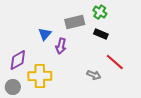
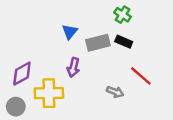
gray rectangle: (75, 22) -> (98, 43), moved
blue triangle: (45, 34) -> (70, 32), moved
purple arrow: (61, 46) -> (73, 67), moved

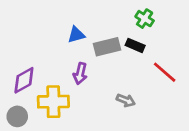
green cross: (122, 15) -> (145, 19), moved
blue triangle: (70, 32) -> (76, 35), turned 35
red line: (141, 76) -> (165, 72), moved

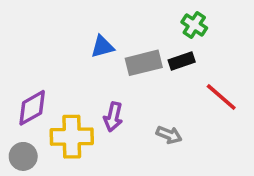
black rectangle: (135, 45) -> (182, 61), turned -42
purple arrow: (80, 74) -> (113, 117), moved

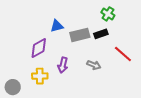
purple diamond: (32, 108) -> (39, 48), moved
gray arrow: (169, 135) -> (94, 65), moved
yellow cross: (72, 137) -> (40, 76), size x0.7

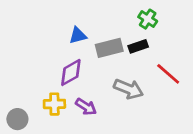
purple diamond: (39, 48) -> (71, 72), moved
purple arrow: (63, 65) -> (86, 107), moved, turned -70
gray arrow: (94, 65) -> (128, 89), size x1.5

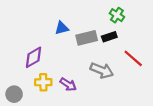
purple diamond: (71, 72) -> (34, 57), moved

